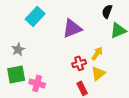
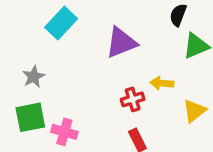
yellow arrow: (97, 53) -> (162, 83), turned -120
yellow triangle: (98, 73) -> (194, 111), moved

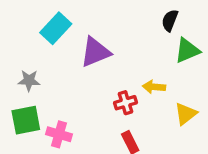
purple triangle: (121, 43) -> (95, 52), moved
gray star: (34, 77) -> (29, 81), turned 30

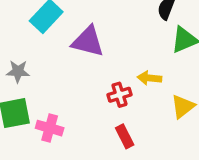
purple triangle: (95, 52) -> (88, 41), turned 36

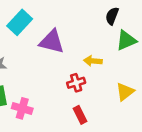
yellow arrow: (149, 78) -> (93, 61), moved

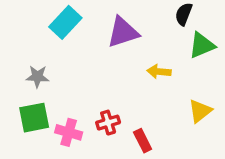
purple triangle: (52, 42) -> (123, 32), moved, turned -32
red cross: (76, 83) -> (108, 123), moved

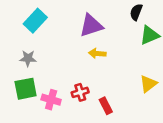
cyan rectangle: (65, 22) -> (35, 21), moved
yellow arrow: (159, 72) -> (97, 53), moved

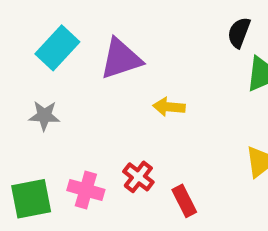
purple triangle: (91, 25) -> (121, 59), moved
green square: (26, 89) -> (31, 199), moved
red cross: (80, 92) -> (138, 177), turned -35

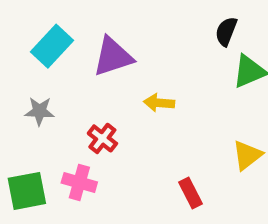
red cross: (138, 177) -> (102, 138), moved
red rectangle: (184, 201) -> (190, 193), moved

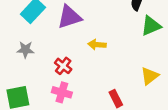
pink cross: (79, 183) -> (62, 92), moved

